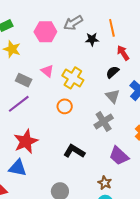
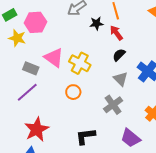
pink hexagon: (45, 32) -> (35, 22), moved
red arrow: (123, 53) -> (116, 33), moved
pink triangle: (47, 71) -> (54, 58), size x1.5
black L-shape: (74, 151) -> (86, 136), turned -35

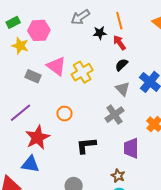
yellow cross: (80, 63) -> (82, 72), turned 30
purple line: (27, 92) -> (20, 113), moved
orange circle: (73, 92) -> (64, 114), moved
purple trapezoid: (130, 138) -> (131, 148), turned 50

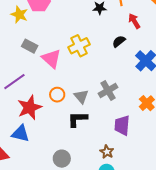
red arrow: (119, 43) -> (134, 21), moved
pink triangle: (56, 66) -> (51, 59), moved
gray triangle: (123, 89) -> (81, 96), moved
orange circle: (64, 114) -> (57, 95), moved

